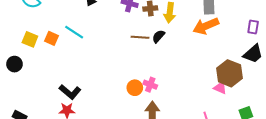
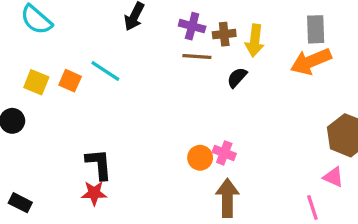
brown line: (140, 37) -> (197, 57), moved
pink triangle: (220, 88) -> (333, 177), moved
black L-shape: (70, 92) -> (99, 164), turned -135

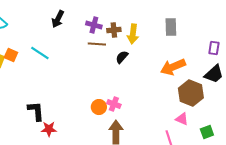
orange arrow: (311, 61) -> (173, 67), moved
orange square: (70, 81) -> (11, 55), moved
red star: (94, 193) -> (49, 129), moved

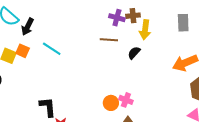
black arrow: (58, 19) -> (28, 27), moved
purple cross: (94, 25) -> (117, 18), moved
brown cross: (114, 30) -> (133, 16), moved

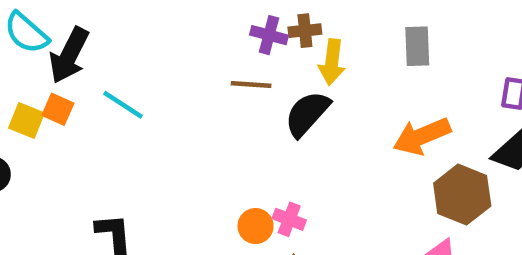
black arrow: (28, 27) -> (69, 55), size x1.4
black semicircle: (134, 53) -> (307, 114), size x1.6

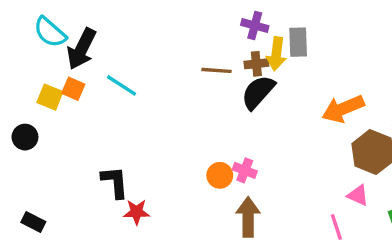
brown cross: (305, 31) -> (256, 64), moved
purple cross: (269, 35) -> (255, 26), moved
gray rectangle: (417, 46) -> (298, 42), moved

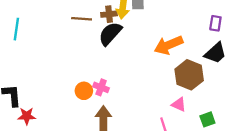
cyan line: (122, 85) -> (16, 29), turned 65

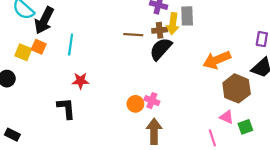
red star: (27, 116) -> (80, 81), moved
green square: (207, 119) -> (245, 127), moved

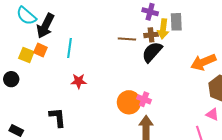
orange circle: (135, 104) -> (129, 102), size x1.5
black L-shape: (66, 108) -> (58, 117), moved

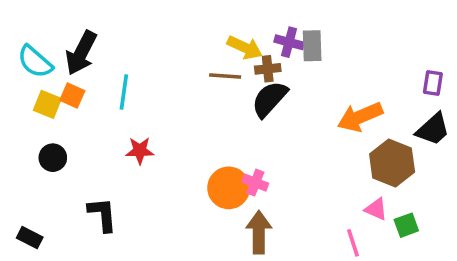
purple cross: (150, 12) -> (289, 42), moved
cyan semicircle: (26, 16) -> (35, 62), moved
yellow arrow: (163, 29) -> (245, 48), moved, turned -72
black circle: (11, 79) -> (53, 158), moved

